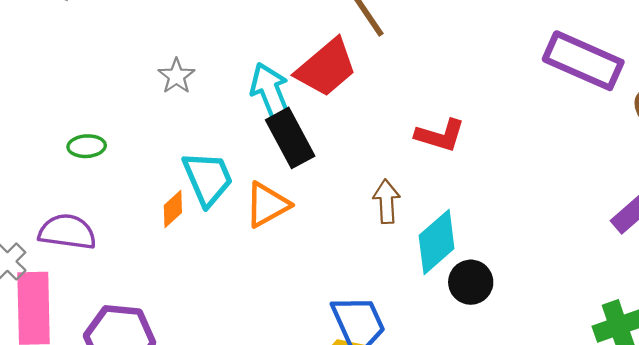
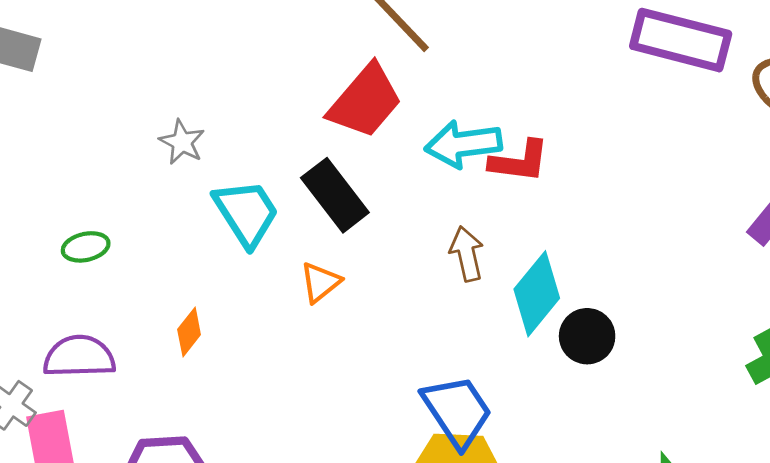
cyan arrow: (271, 92) -> (463, 144), moved, turned -66
cyan trapezoid: (208, 179) -> (246, 213), moved
orange triangle: (267, 205) -> (320, 282), size x0.7
orange diamond: (173, 209) -> (189, 332), moved

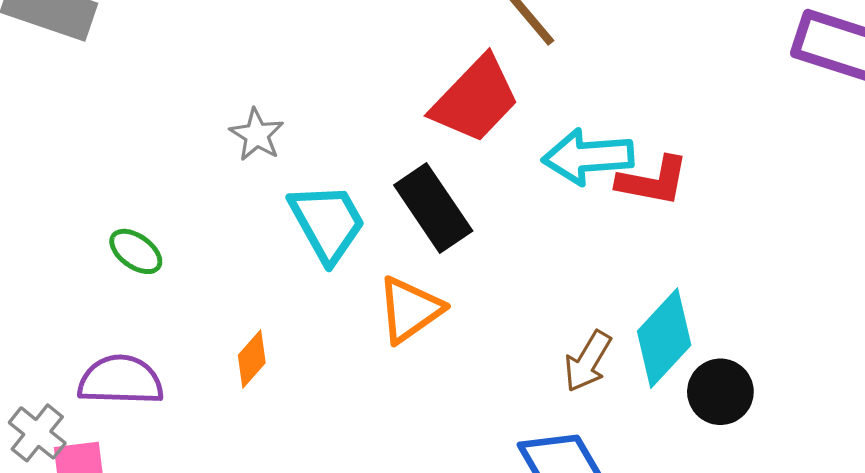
green ellipse: (86, 247) -> (136, 251), turned 45
brown arrow: (467, 254) -> (588, 361), moved, turned -140
orange triangle: (320, 282) -> (410, 310), size x1.4

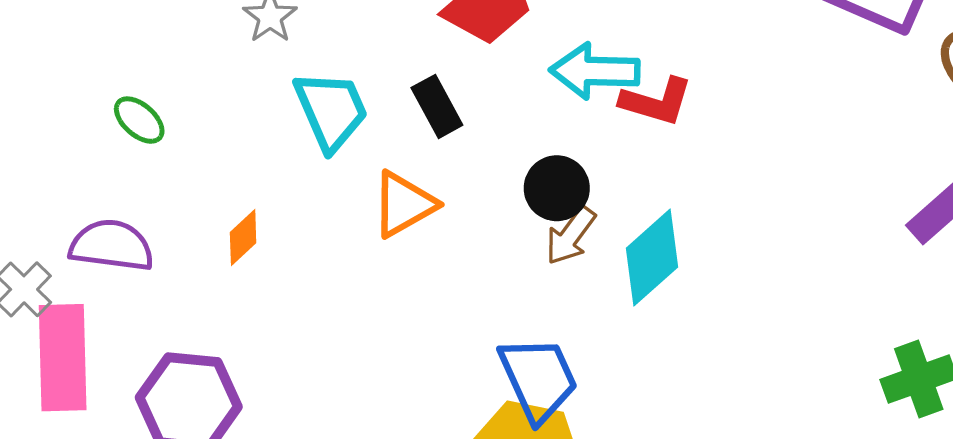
black rectangle: (433, 208) -> (437, 106), size x0.7
brown arrow: (588, 361) -> (571, 236), moved
black circle: (720, 392) -> (557, 188), moved

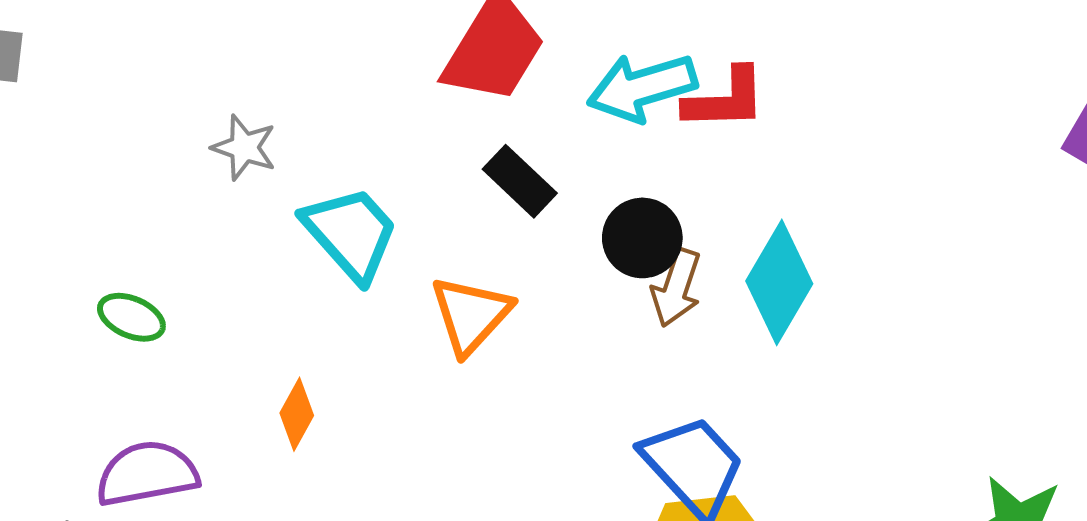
black rectangle: (437, 106) -> (520, 181), moved

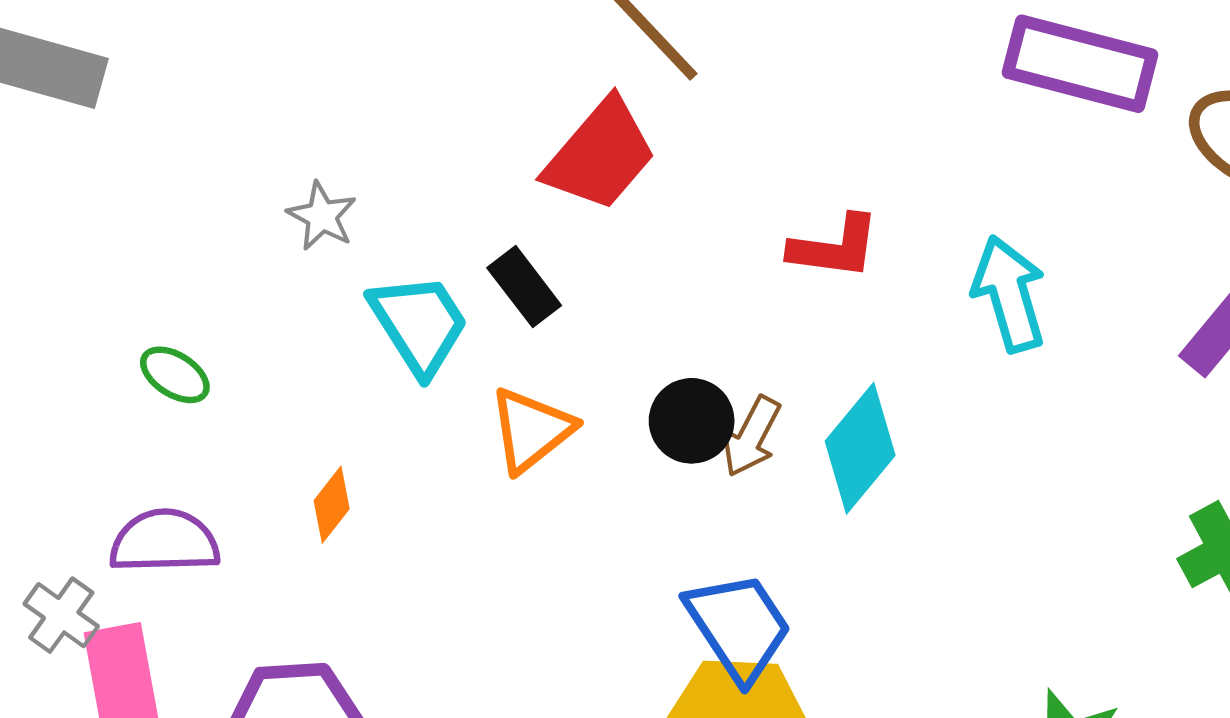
cyan arrow: (642, 87) -> (1009, 294), moved, turned 81
black rectangle: (520, 181) -> (524, 287), moved
black circle: (642, 238) -> (692, 421), moved

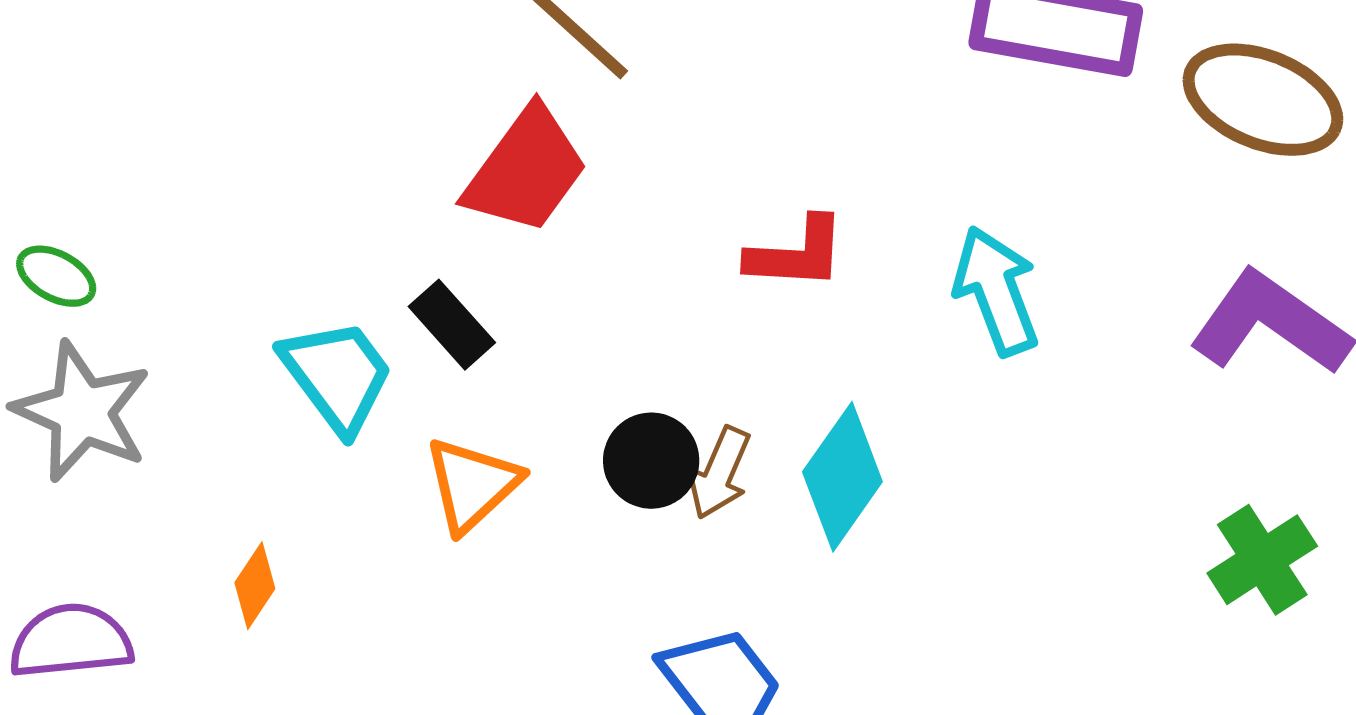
gray star: (322, 216) -> (82, 412), moved, size x1.8
green ellipse: (175, 375) -> (56, 276), moved

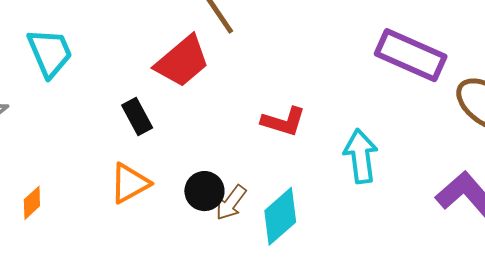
cyan trapezoid: (337, 375) -> (50, 53), moved

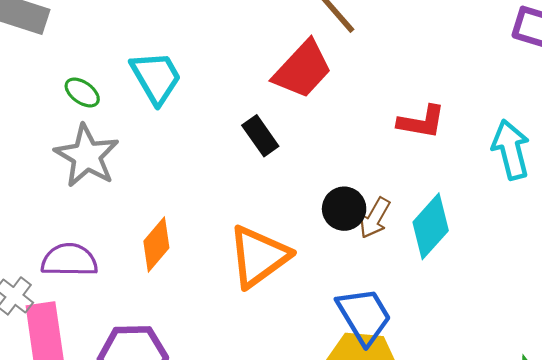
orange triangle: (130, 183) -> (259, 256), moved, size x1.4
orange diamond: (32, 203) -> (156, 245), size x1.4

